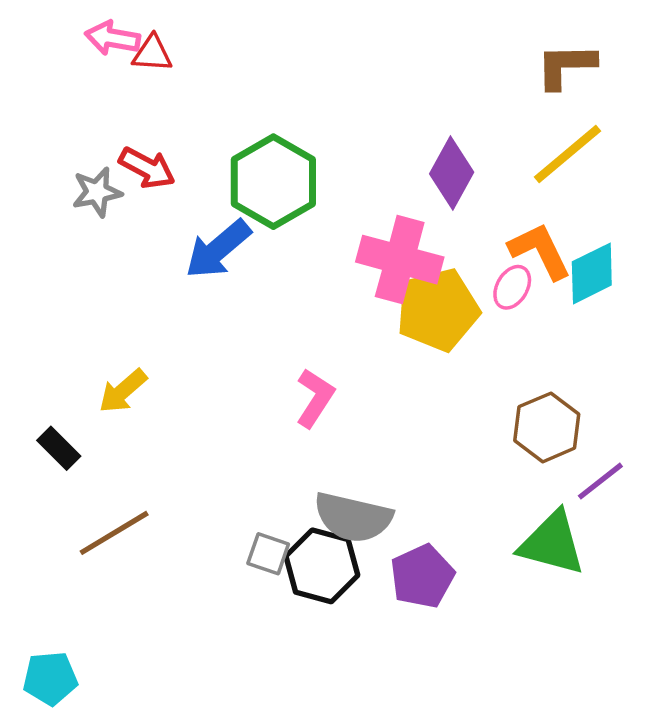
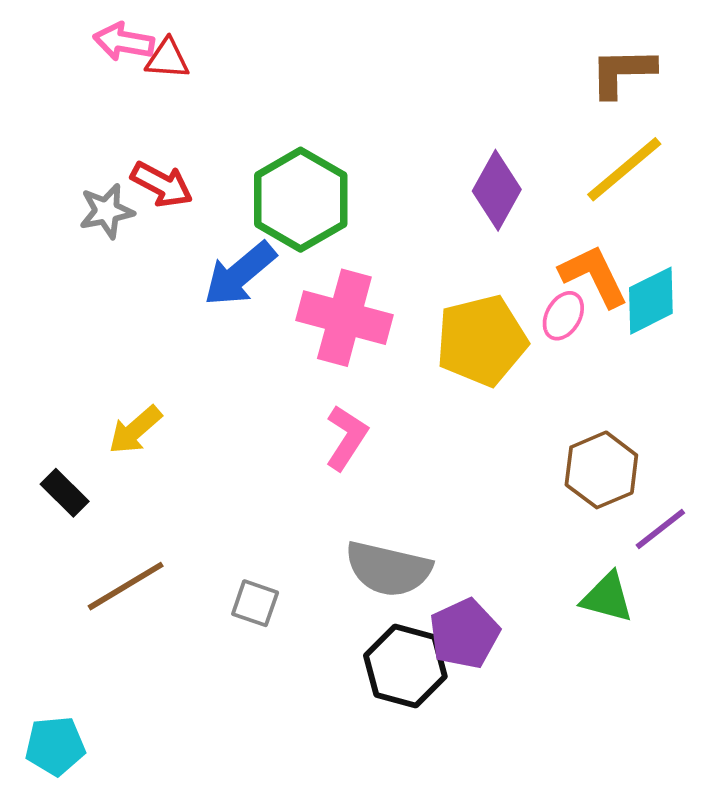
pink cross: (400, 260) -> (344, 318), moved
green triangle: (552, 543) -> (607, 597), size x0.7
gray square: (268, 554) -> (255, 603), moved
black hexagon: (322, 566) -> (405, 666), moved

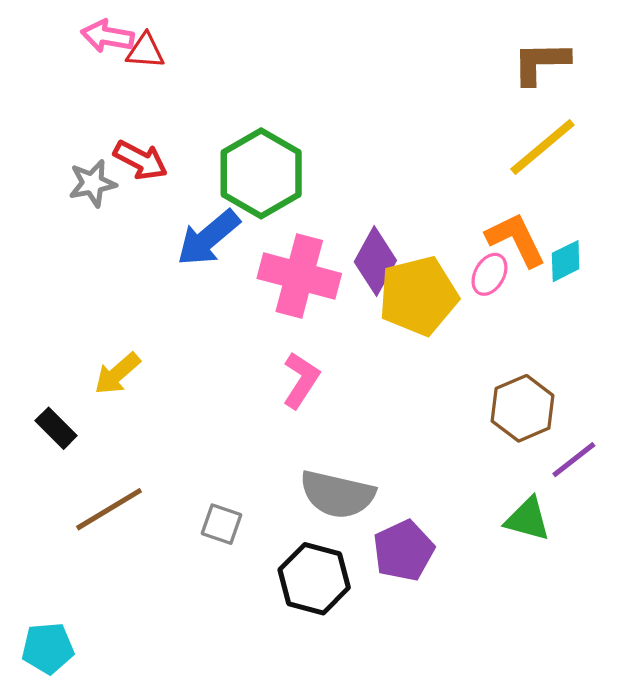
purple diamond: (497, 190) -> (375, 261), moved
cyan diamond: (651, 301) -> (566, 261), size x0.7
black hexagon: (405, 666) -> (314, 579), moved

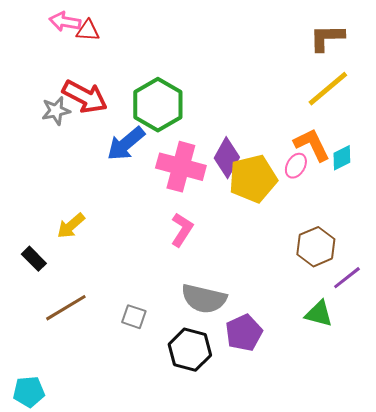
red arrow: (140, 160) -> (85, 97), size x1.4

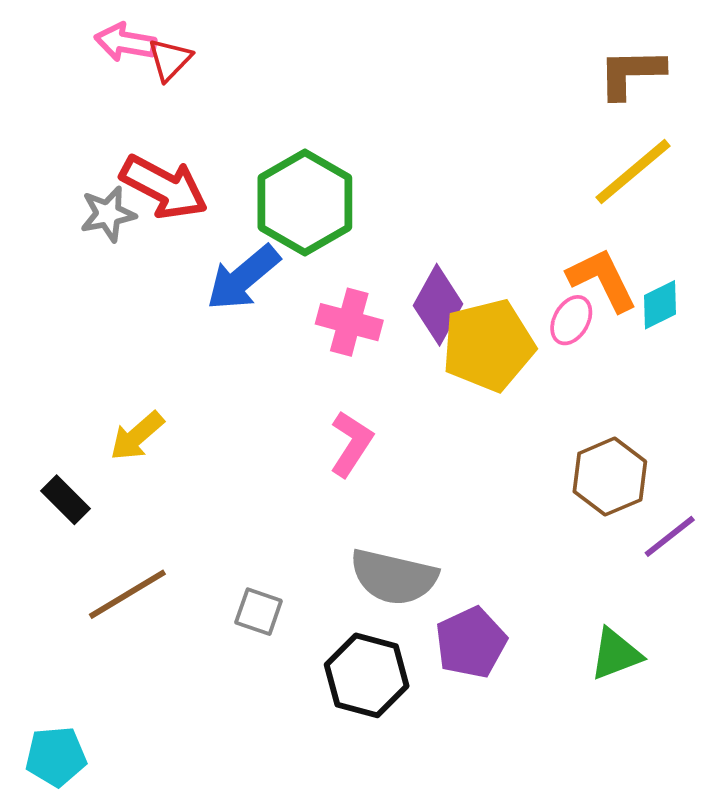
red triangle: (88, 31) -> (170, 60), turned -50
pink cross: (181, 167) -> (349, 322), size x0.7
green triangle: (319, 314) -> (616, 654), moved, turned -36

